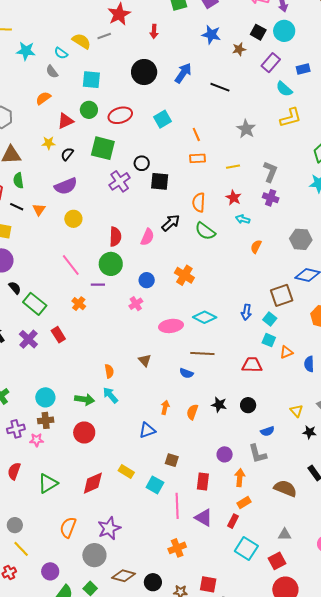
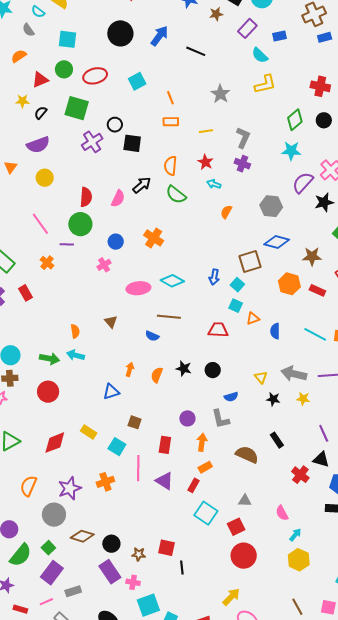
cyan arrow: (110, 395) -> (75, 355), turned -36
orange cross: (177, 548) -> (105, 482), moved

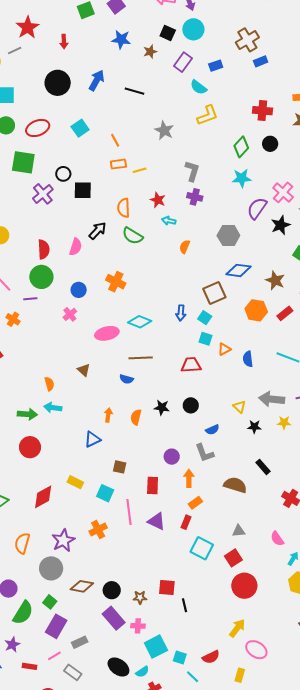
yellow line: (206, 131) -> (140, 170), moved
brown star: (312, 256) -> (275, 280), turned 30
red rectangle: (317, 290) -> (285, 313), turned -56

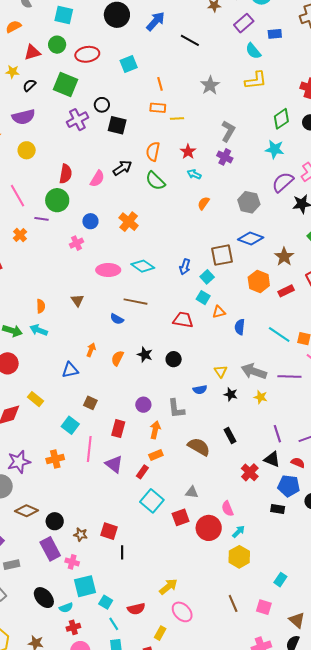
blue semicircle: (212, 430) -> (200, 390), moved
yellow rectangle: (75, 482) -> (35, 399), moved
red circle: (244, 586) -> (209, 528), moved

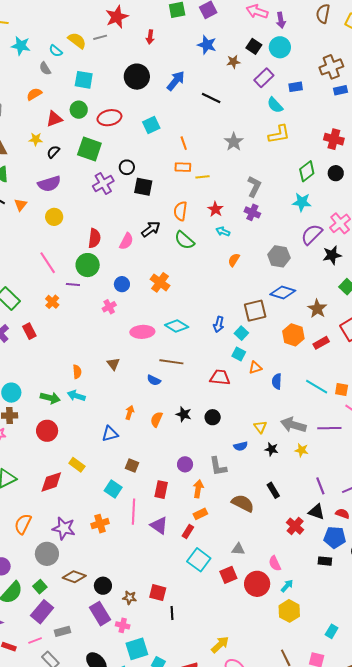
purple star: (19, 462) -> (64, 528), turned 30

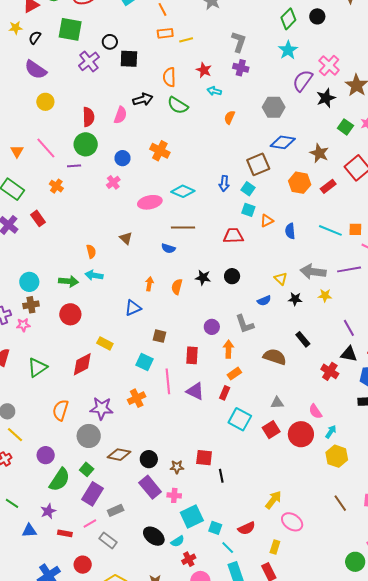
purple semicircle: (49, 184) -> (36, 70), turned 60
cyan star: (302, 202) -> (288, 50), turned -30
orange triangle: (21, 205) -> (17, 151), moved
black arrow: (151, 229) -> (143, 99), turned 30

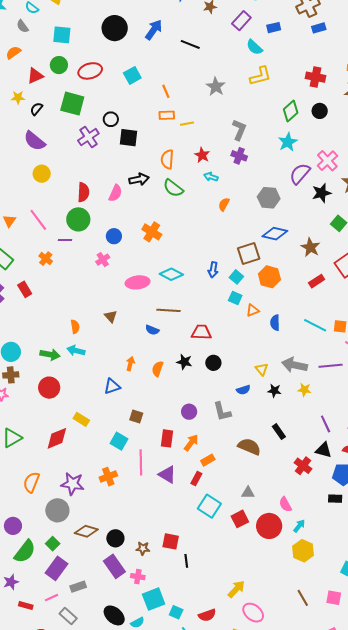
orange hexagon: (300, 183) -> (269, 277), moved
red trapezoid: (233, 236) -> (201, 332), moved
orange arrow: (228, 349) -> (191, 443), moved, turned 30

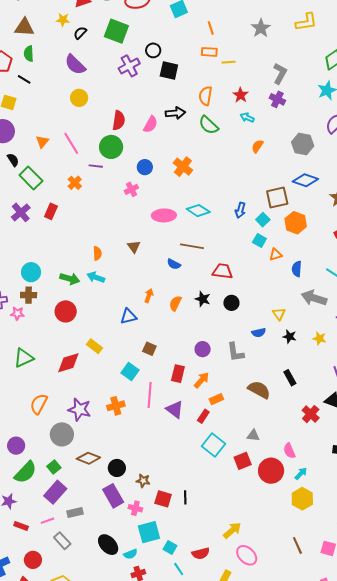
red rectangle: (25, 289) -> (51, 211), turned 49
gray arrow: (295, 365) -> (314, 298), moved
red square: (171, 541) -> (163, 499), moved

